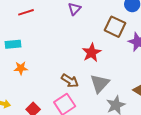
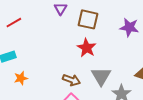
brown square: (115, 27) -> (88, 19), moved

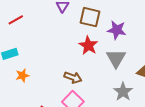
purple star: (129, 27) -> (117, 30), moved
gray triangle: (101, 76) -> (116, 58), moved

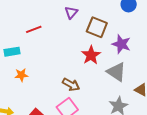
red line: (16, 20) -> (34, 29), moved
gray triangle: (116, 58) -> (116, 72), turned -35

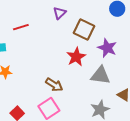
gray triangle: (116, 72) -> (100, 75), turned -30

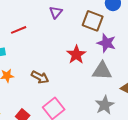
brown square: (84, 29) -> (93, 21), moved
brown arrow: (54, 85) -> (40, 77), moved

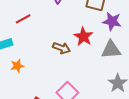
brown arrow: (40, 77) -> (62, 48), moved

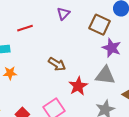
red star: (83, 37) -> (78, 86), moved

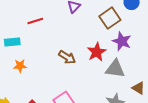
brown square: (100, 25) -> (110, 18), turned 30
red star: (78, 86) -> (97, 52), moved

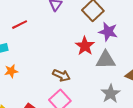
brown arrow: (67, 57) -> (61, 75), moved

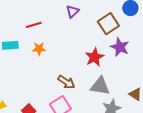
gray triangle: (106, 60) -> (100, 86), moved
orange star: (11, 71) -> (39, 49), moved

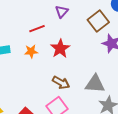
red line: (34, 25) -> (37, 29), moved
red star: (94, 57) -> (60, 49), moved

